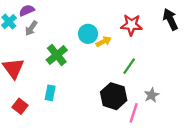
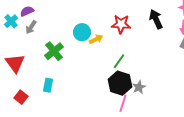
black hexagon: (114, 96) -> (120, 83), moved

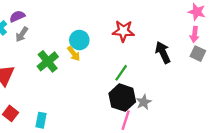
black arrow: (156, 19) -> (163, 52), moved
yellow arrow: (96, 39) -> (74, 54), moved, turned 80
cyan rectangle: (48, 85) -> (41, 120), moved

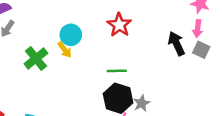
red star: (123, 31) -> (119, 25), turned 30
black arrow: (163, 52) -> (176, 44), moved
green line: (121, 73) -> (117, 71), turned 54

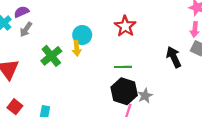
black arrow: (176, 44) -> (174, 57), moved
yellow arrow: (65, 50) -> (77, 48), turned 32

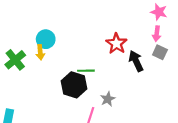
red star: (125, 26) -> (116, 44), moved
black hexagon: (124, 91) -> (74, 85), moved

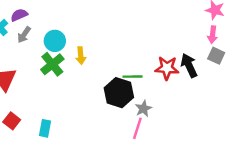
cyan circle: (46, 39) -> (55, 41), moved
red star: (116, 44) -> (167, 68), moved, turned -30
gray star: (108, 99) -> (144, 109), moved

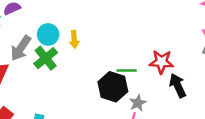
gray arrow: (24, 35) -> (21, 48), moved, size x1.5
yellow arrow: (81, 56) -> (74, 39), moved
black arrow: (189, 66) -> (178, 86), moved

